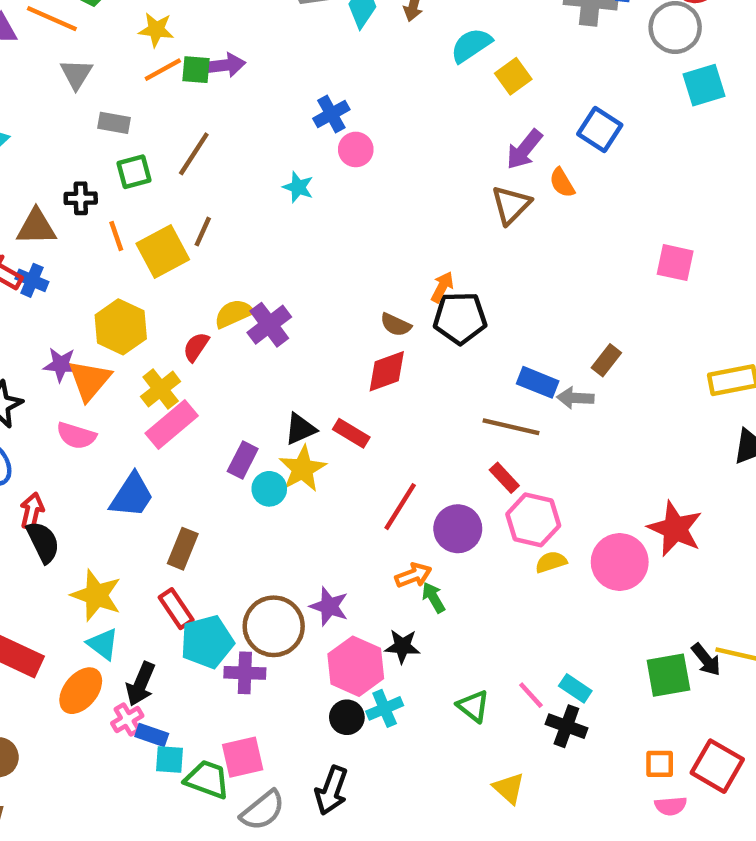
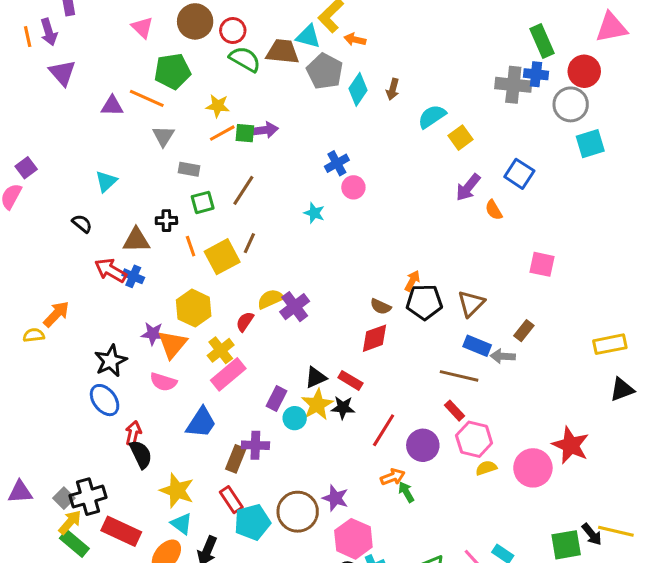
brown triangle: (511, 205) -> (471, 304), moved
pink square: (675, 263) -> (542, 264), moved
black star: (402, 646) -> (343, 408), moved
purple cross: (245, 673) -> (255, 445), moved

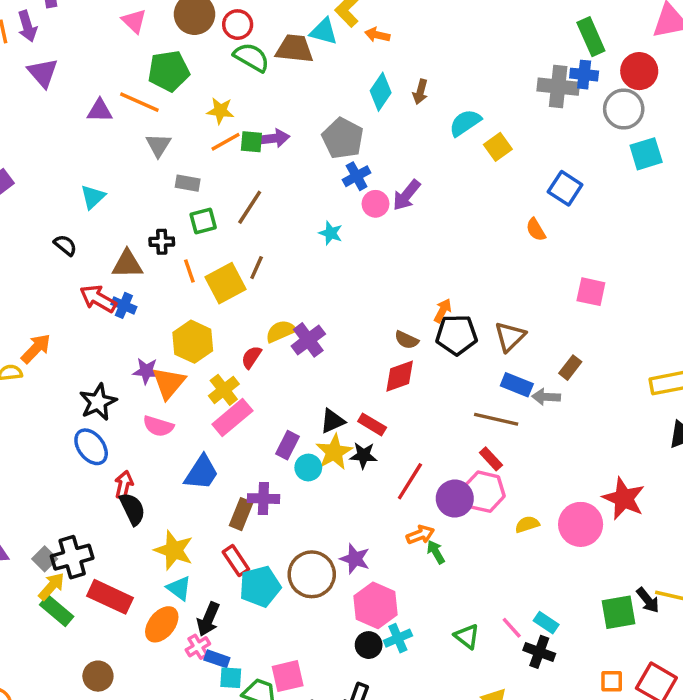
gray pentagon: (325, 71) -> (343, 138), moved
purple arrow: (468, 187) -> (407, 195), moved
pink hexagon: (474, 439) -> (484, 492), moved

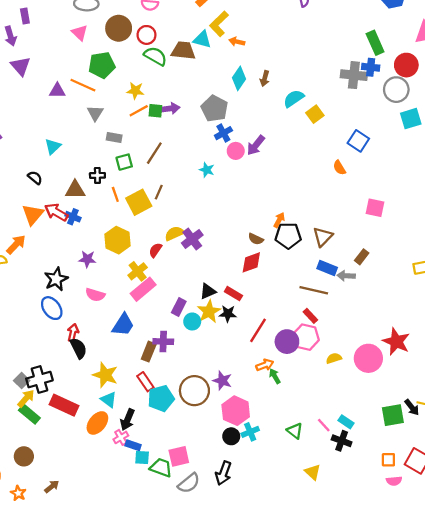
orange triangle: (169, 383) -> (33, 214), moved
brown circle: (98, 676) -> (24, 456), moved

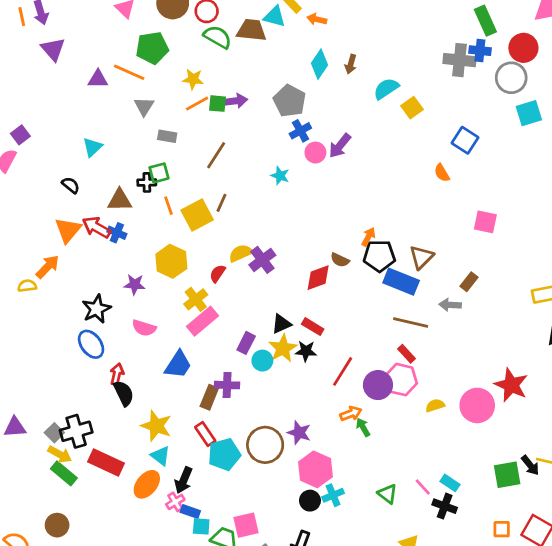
green square: (124, 162) -> (159, 173), moved
red diamond: (251, 262) -> (318, 278), moved
blue rectangle: (327, 268) -> (401, 282), moved, size x1.4
yellow arrow: (26, 398) -> (60, 454), turned 78

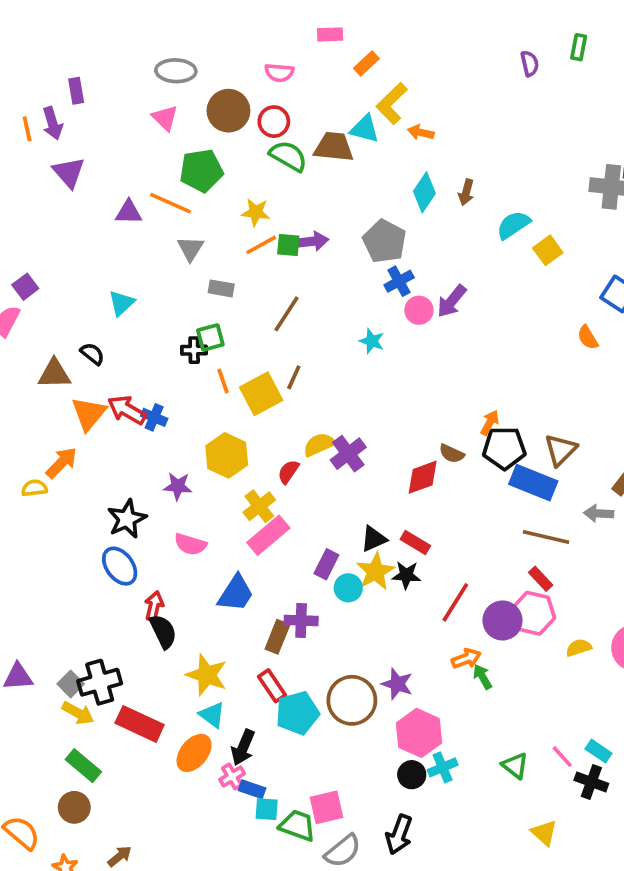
brown triangle: (120, 200) -> (54, 374), moved
green rectangle: (64, 473) -> (83, 766), moved

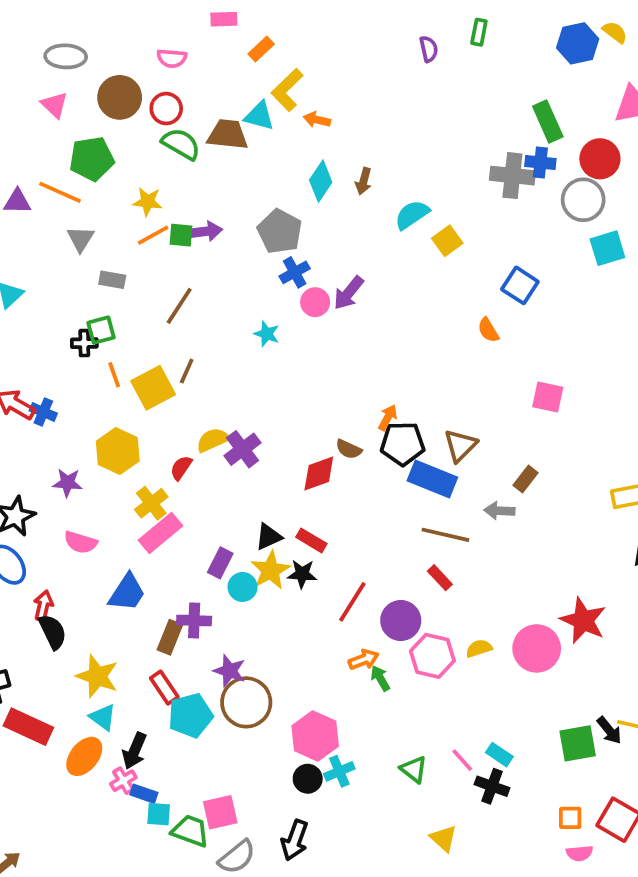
pink hexagon: (533, 613) -> (432, 656), moved
purple star: (397, 684) -> (229, 671), moved

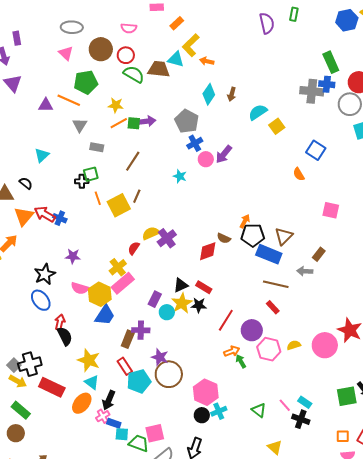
purple semicircle: (429, 49) -> (267, 23), size x1.5
yellow hexagon: (118, 451) -> (100, 294), moved

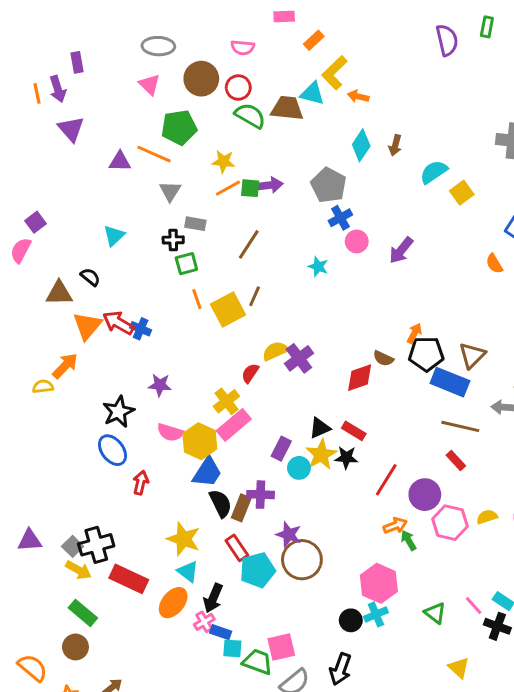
purple arrow: (224, 154) -> (401, 250), moved
black cross: (82, 181) -> (173, 240), moved
black semicircle: (65, 336) -> (221, 503), moved
pink hexagon: (206, 392) -> (379, 583), moved

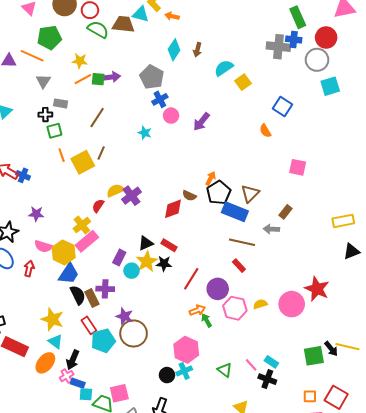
black pentagon: (426, 354) -> (219, 193), turned -30
red arrow: (141, 483) -> (29, 269), moved
brown rectangle: (241, 508) -> (92, 298), turned -48

